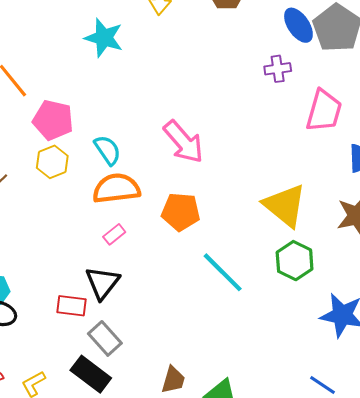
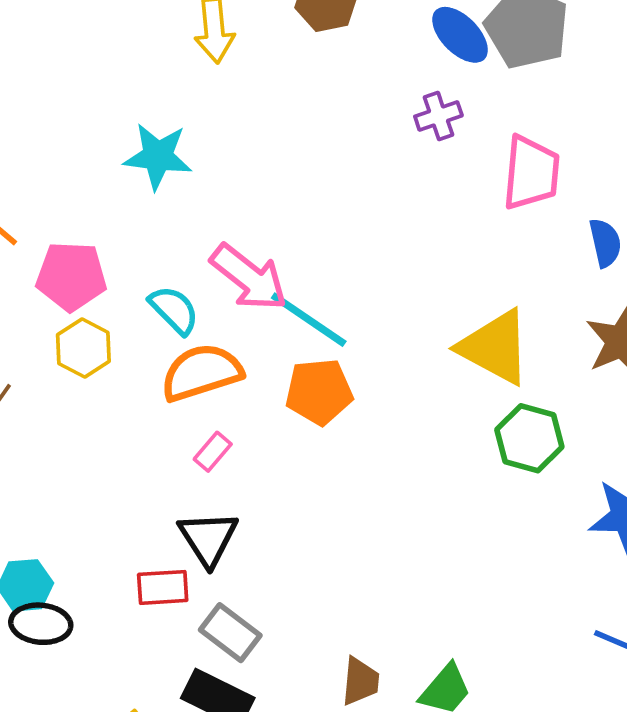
cyan star: (104, 38) -> (158, 156), moved
pink arrow: (184, 142) -> (249, 277), moved
cyan line: (223, 272) -> (309, 320), moved

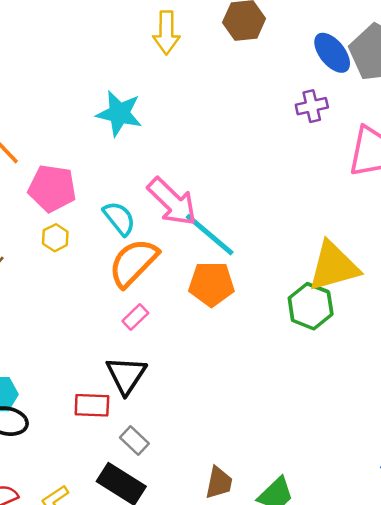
yellow triangle: (495, 347) -> (334, 266), turned -50
yellow hexagon: (83, 348) -> (55, 238), size x0.7
orange semicircle: (202, 373) -> (133, 263), turned -34
green hexagon: (529, 438) -> (311, 306), moved
gray rectangle: (230, 633) -> (134, 440), size x0.7

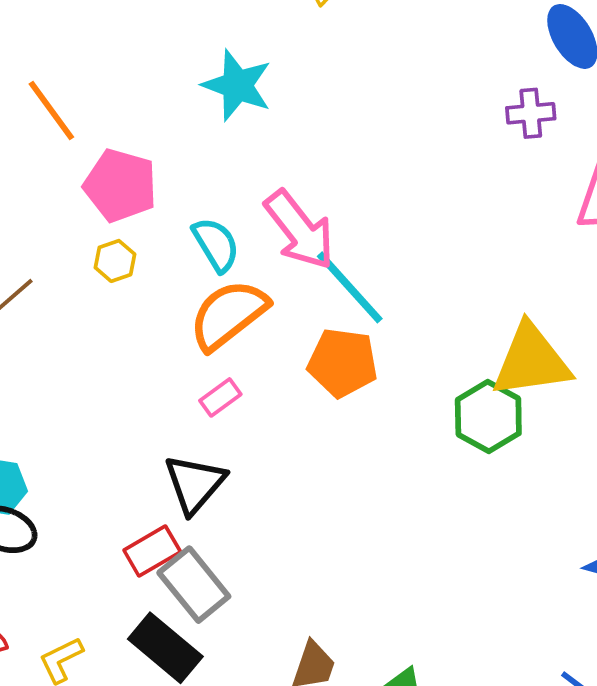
red rectangle: (92, 405) -> (152, 551), moved, turned -40
gray rectangle: (134, 440) -> (194, 585), size x1.6

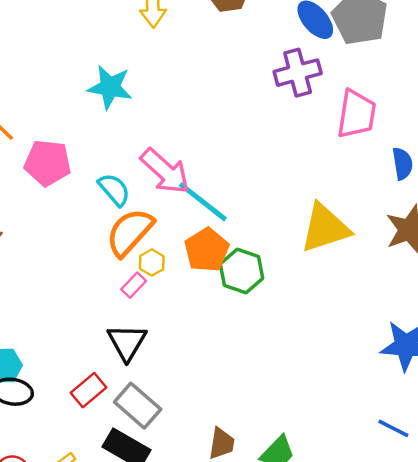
purple cross: (531, 113) -> (298, 73), size x1.5
yellow hexagon: (115, 261) -> (152, 262), moved
orange pentagon: (343, 363) -> (207, 250), turned -30
green hexagon: (488, 417) -> (242, 271), moved
red rectangle: (152, 551) -> (88, 390), moved

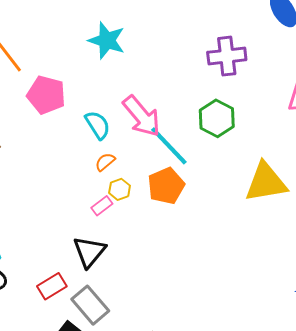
purple cross: (298, 73) -> (227, 56), moved
orange semicircle: (130, 232) -> (105, 162), size x0.5
green hexagon: (242, 271) -> (217, 118), moved

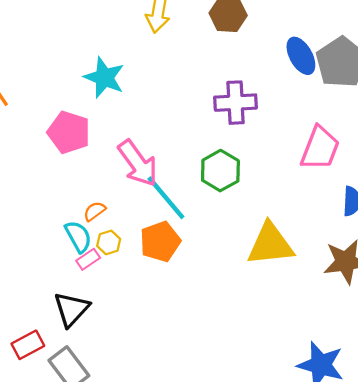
pink pentagon: (46, 95) -> (69, 132), moved
cyan semicircle: (98, 125) -> (78, 237), moved

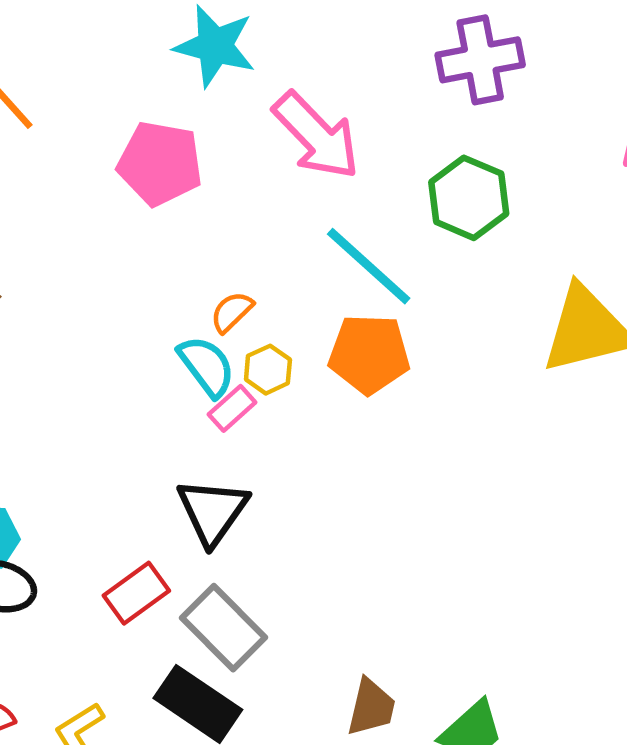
pink arrow: (138, 163) -> (316, 136), moved
orange pentagon: (160, 242) -> (369, 354), turned 30

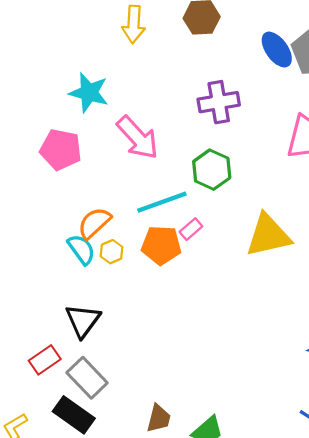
cyan line: (369, 266) -> (162, 202), turned -63
orange semicircle: (232, 312) -> (94, 223), size x1.6
pink rectangle: (232, 408) -> (191, 229), moved

